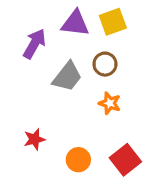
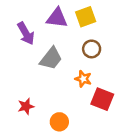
purple arrow: (34, 44) -> (26, 33), turned 120
brown circle: (105, 64) -> (92, 49), moved
red square: (125, 160) -> (102, 99), moved, turned -30

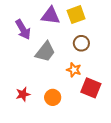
orange circle: (59, 122) -> (53, 97), moved

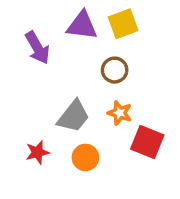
brown circle: (81, 43) -> (115, 70), moved
gray trapezoid: (45, 52) -> (73, 116), moved

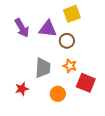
purple triangle: (82, 25) -> (48, 29), moved
gray trapezoid: (73, 116) -> (43, 68), turned -35
orange circle: (85, 157) -> (58, 94), moved

